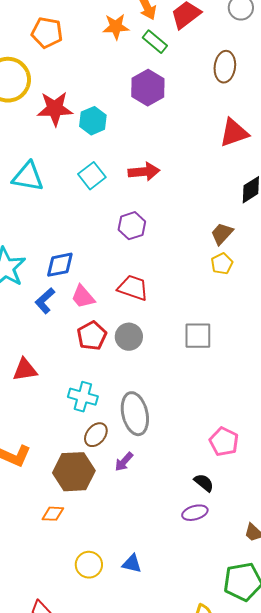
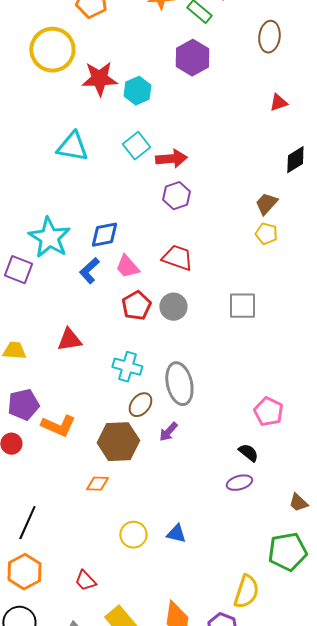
red triangle: (234, 133) -> (278, 103), size x0.6
red arrow: (144, 172) -> (171, 159), moved
yellow pentagon: (222, 264) -> (266, 234), turned -30

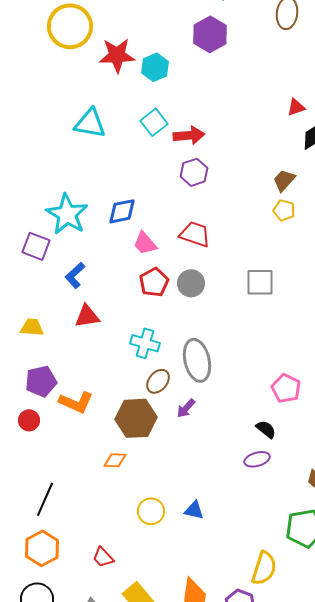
red triangle: (278, 103) -> (296, 107), moved
blue L-shape: (89, 271) -> (75, 275), moved

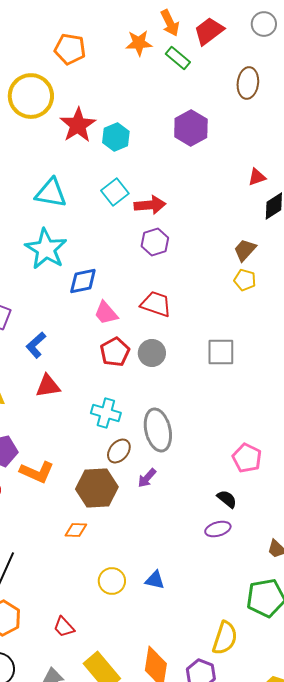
purple hexagon: (210, 34) -> (191, 128), moved
red star: (117, 55) -> (78, 125), turned -30
cyan star: (67, 214) -> (46, 249), moved

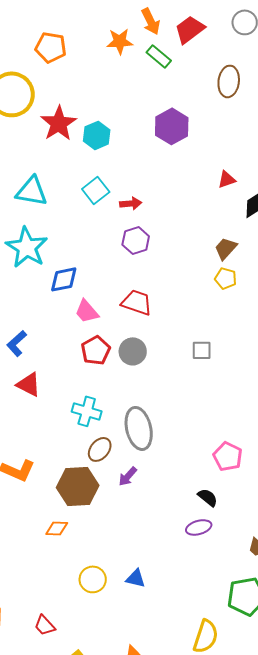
red triangle: (257, 177) -> (227, 179), moved
red arrow: (150, 205) -> (131, 203), size x0.7
gray square: (221, 352) -> (202, 350), size x0.7
red triangle: (48, 386) -> (29, 384), turned 36

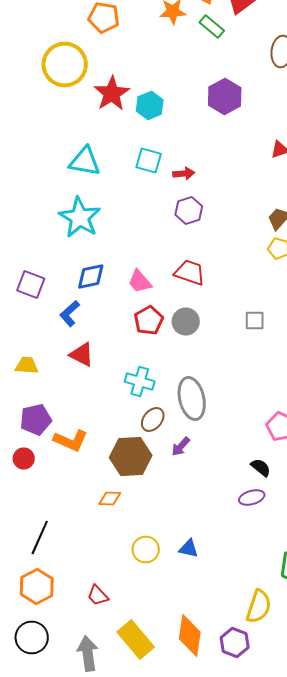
cyan square: (96, 190) -> (149, 160), turned -36
blue diamond: (64, 279) -> (91, 276), moved

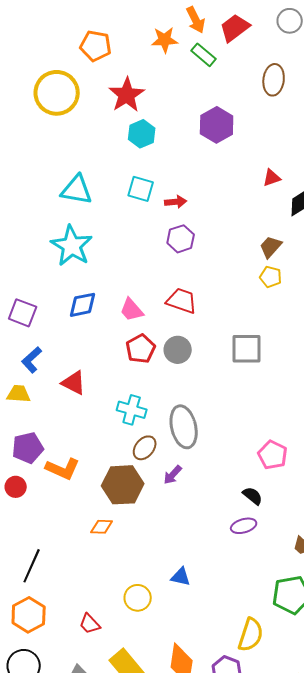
red star: (112, 94) -> (127, 95), moved
blue L-shape: (70, 314) -> (32, 360), moved
gray square: (255, 320) -> (247, 349), size x1.6
yellow circle: (146, 550) -> (138, 598), moved

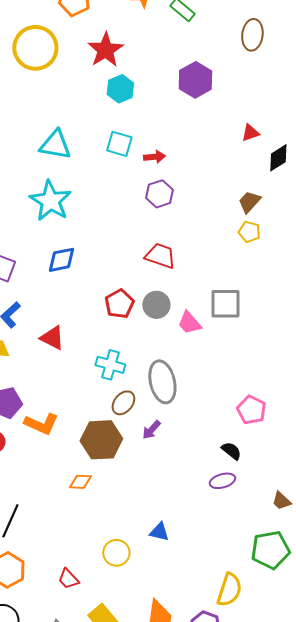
pink trapezoid: (132, 310) -> (189, 323), moved

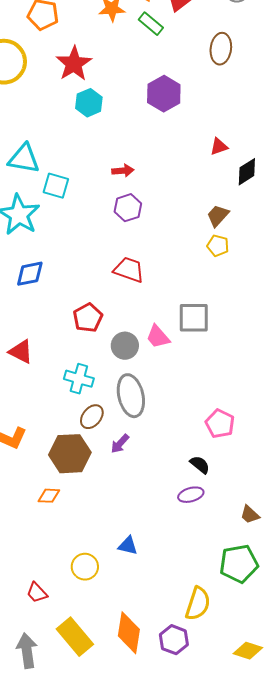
cyan square: (119, 144) -> (56, 186), moved
gray circle: (156, 305) -> (125, 346), moved

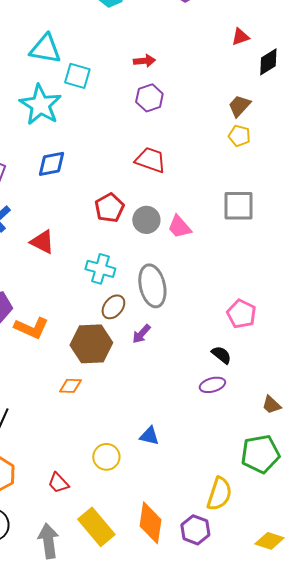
gray square: (194, 318) -> (238, 206), moved
gray circle: (125, 346) -> (146, 220), moved

